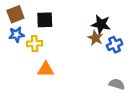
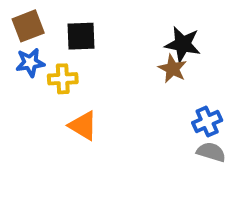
blue cross: (115, 45) -> (207, 122), moved
orange triangle: (46, 69) -> (83, 126), turned 30

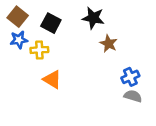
brown square: (28, 26) -> (18, 17), turned -30
black square: (81, 36) -> (51, 23), turned 30
black star: (183, 44) -> (93, 18), moved

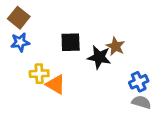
black star: (93, 18) -> (99, 57), moved
black square: (51, 23) -> (71, 42), moved, turned -30
yellow cross: (39, 50) -> (39, 74), moved

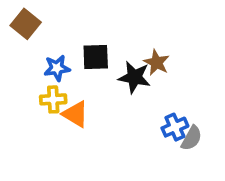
blue star: (20, 42) -> (57, 68), moved
blue cross: (139, 82) -> (175, 127), moved
gray semicircle: (141, 102) -> (192, 138), turned 102

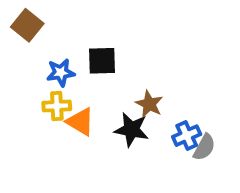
brown star: (157, 63) -> (149, 104), moved
black star: (134, 77) -> (132, 130), moved

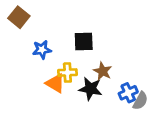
black square: (102, 61) -> (84, 41), moved
yellow cross: (57, 106) -> (67, 73), moved

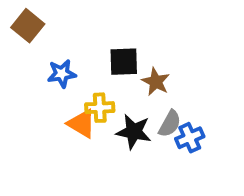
brown star: (103, 71) -> (156, 82), moved
gray semicircle: (140, 101) -> (170, 124), moved

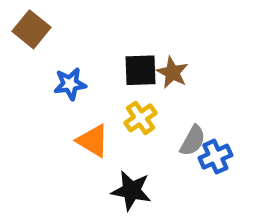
brown star: (156, 82) -> (172, 73), moved
yellow cross: (100, 108) -> (140, 118), moved, turned -32
black star: (134, 132) -> (131, 191), moved

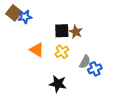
blue star: (70, 84) -> (25, 17), moved
orange triangle: (93, 141) -> (37, 50), moved

